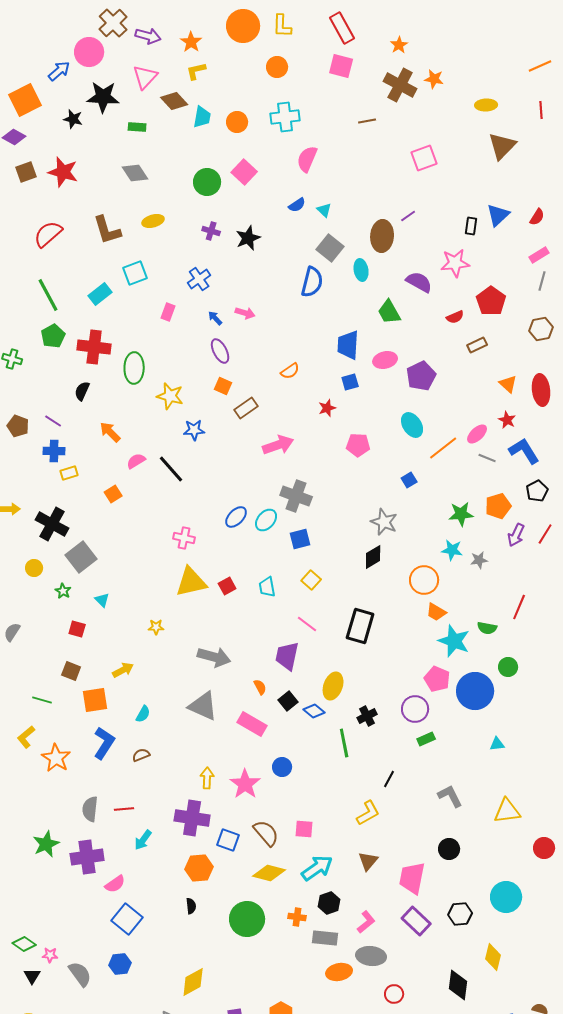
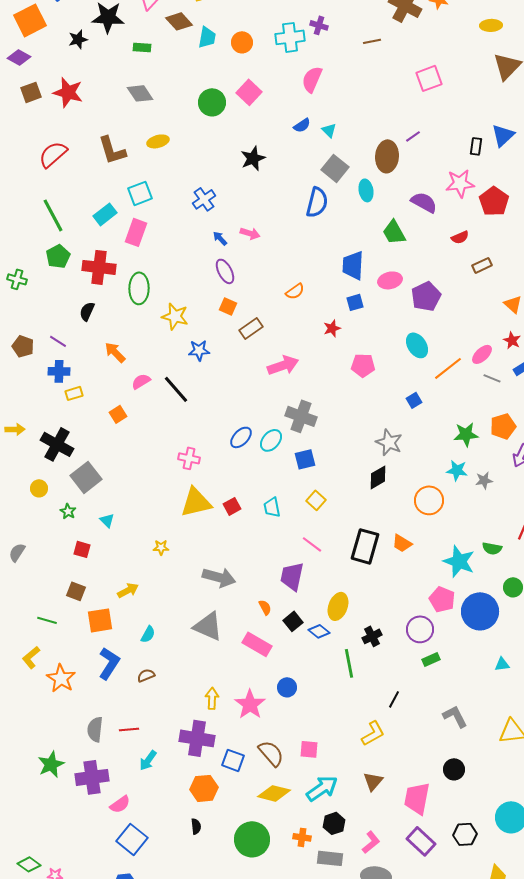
black star: (73, 119) -> (78, 39), turned -30
purple cross: (211, 231) -> (319, 25), moved
red pentagon: (491, 301) -> (494, 201), moved
pink rectangle: (168, 312) -> (136, 232), moved, size x1.5
orange trapezoid: (436, 612) -> (402, 543), moved

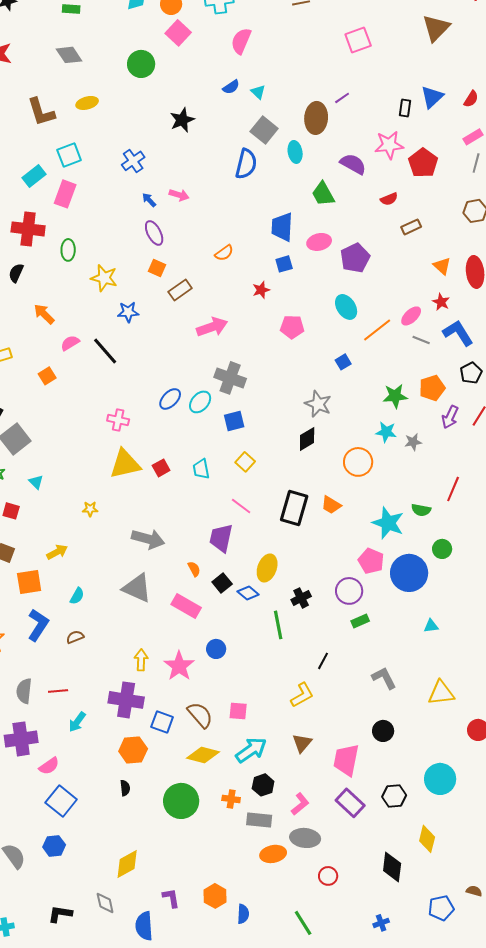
pink square: (249, 92) -> (178, 33), moved
green ellipse: (139, 288) -> (68, 250), size x0.7

